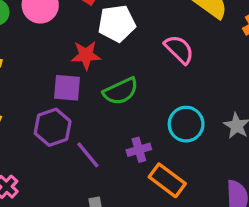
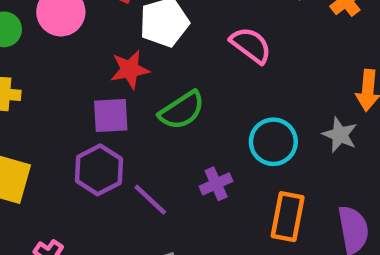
orange rectangle: (167, 180) -> (288, 217), moved, turned 72

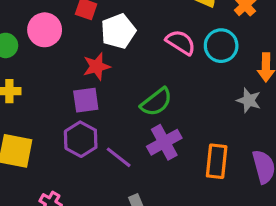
green semicircle: (182, 110) -> (156, 102), moved
cyan circle: (273, 142) -> (221, 46), moved
purple cross: (216, 184) -> (164, 142), size x1.5

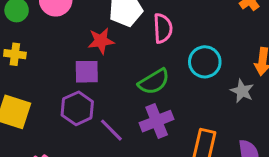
pink semicircle: (181, 42) -> (163, 28), moved, turned 48
cyan circle: (221, 46) -> (205, 62), moved

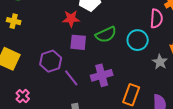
pink semicircle: (163, 28) -> (156, 19), moved
purple square: (87, 72) -> (78, 42), moved
green semicircle: (154, 82) -> (106, 35), moved

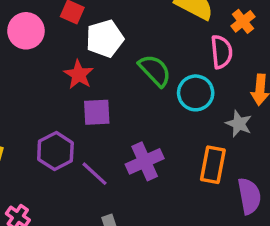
red star: (71, 19) -> (79, 75), turned -30
green semicircle: (106, 35) -> (155, 70), moved, turned -100
orange rectangle: (131, 95) -> (213, 165), moved

